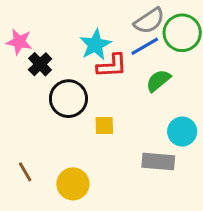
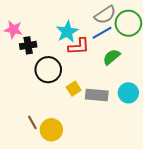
black cross: (40, 64) -> (28, 45), turned 35
yellow square: (104, 126) -> (74, 89), turned -32
gray rectangle: (158, 161) -> (97, 95), moved
brown line: (25, 172) -> (32, 122), moved

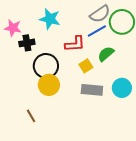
cyan star: (67, 32) -> (50, 19), moved, turned -30
yellow square: (74, 89) -> (86, 66), moved
yellow circle: (51, 130) -> (49, 85), moved

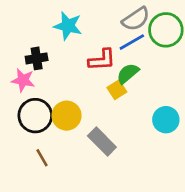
pink star: (13, 28) -> (23, 80), moved
green semicircle: (106, 54) -> (128, 73), moved
black circle: (46, 66) -> (35, 116), moved
gray rectangle: (92, 90) -> (102, 141), moved, turned 40

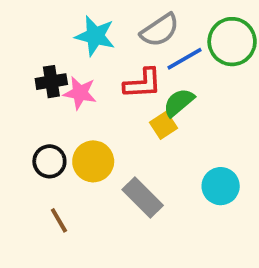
gray semicircle: (136, 19) -> (160, 30), moved
pink star: (23, 80) -> (80, 93), moved
black circle: (35, 116) -> (49, 161), size x0.7
cyan circle: (166, 120) -> (221, 186), moved

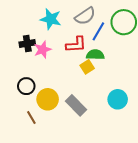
blue line: (184, 59) -> (98, 31), turned -30
pink star: (80, 93) -> (43, 50), turned -30
green semicircle: (179, 102) -> (95, 55), turned 42
yellow circle: (93, 161) -> (48, 99), moved

